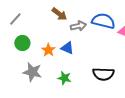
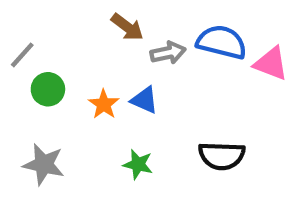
gray line: (15, 19) -> (22, 55), moved
gray star: (32, 72) -> (44, 164), moved

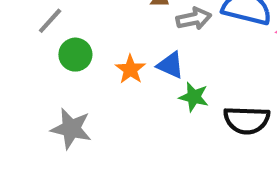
green star: (138, 164) -> (194, 97), moved

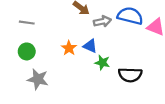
gray line: (50, 21) -> (27, 23), turned 56
green circle: (75, 55) -> (27, 51), moved

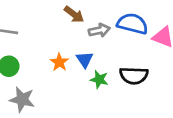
blue triangle: (90, 46) -> (85, 60), turned 32
black semicircle: (130, 75) -> (134, 76), moved

